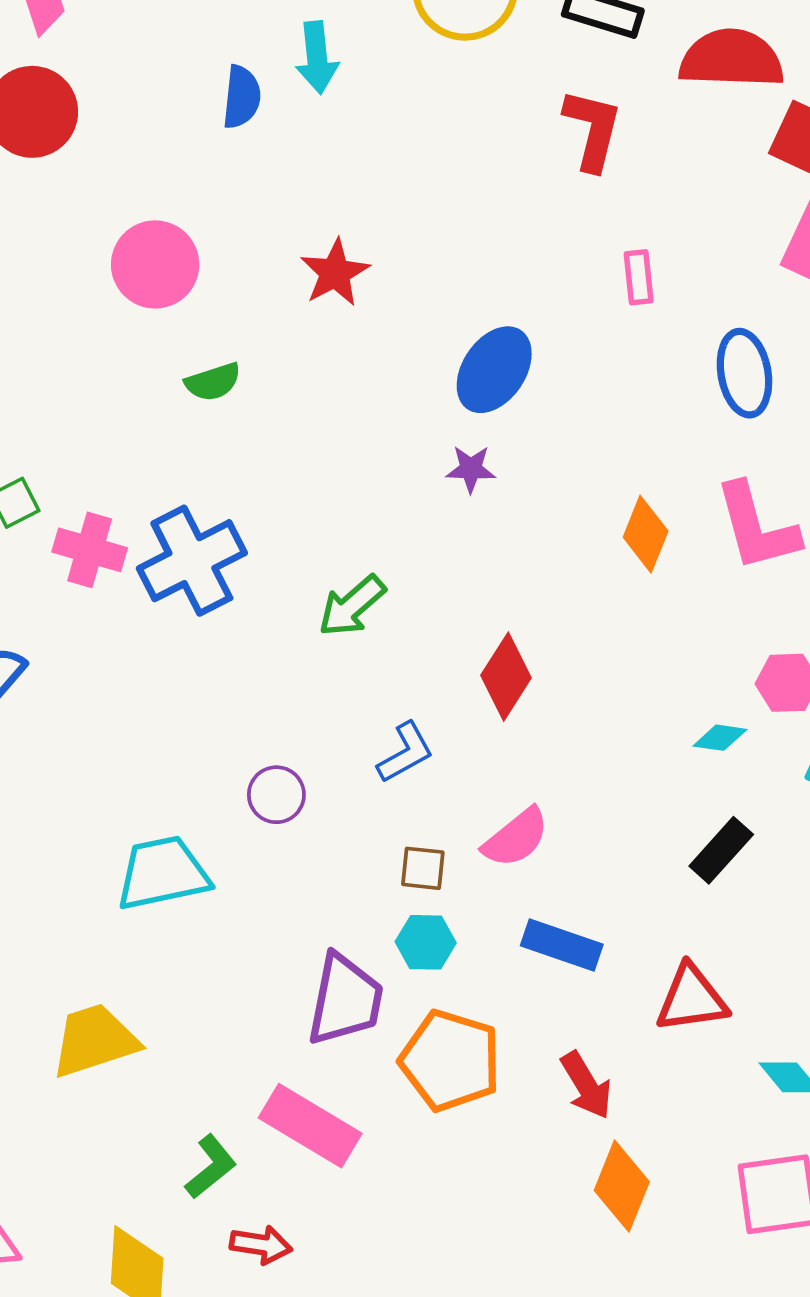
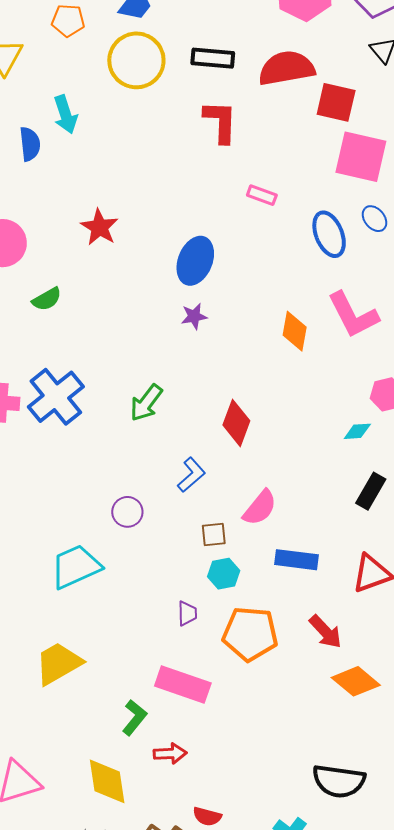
pink rectangle: (639, 277) -> (262, 195), turned -52
purple trapezoid: (345, 1000) -> (187, 613), size x0.5
orange diamond: (622, 1186) -> (356, 681), turned -60

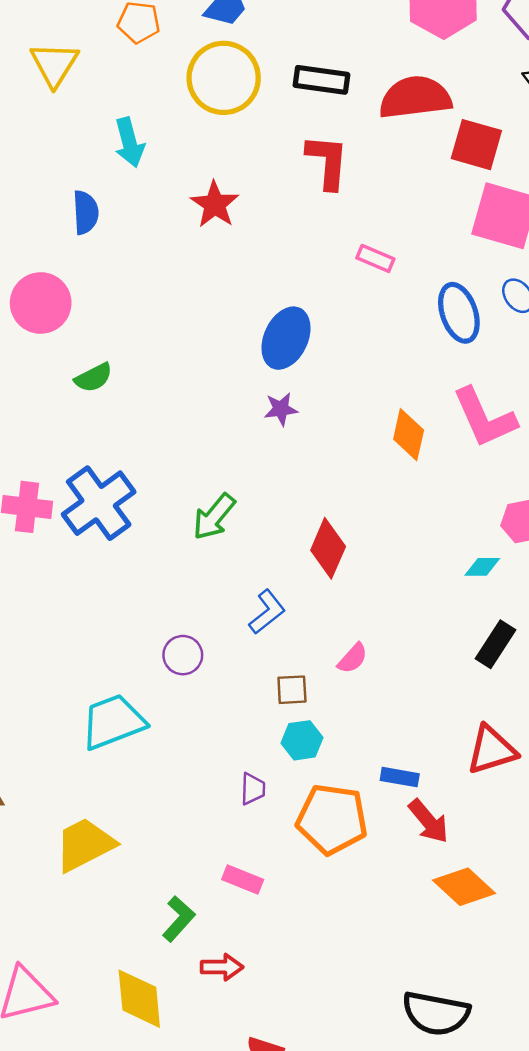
blue semicircle: (30, 144) -> (86, 212), moved
red star: (99, 227) -> (215, 204), moved
pink semicircle: (260, 508) -> (353, 658), size x0.7
blue rectangle: (296, 560) -> (400, 777), moved, size x0.7
pink rectangle: (183, 684) -> (243, 880), size x0.6

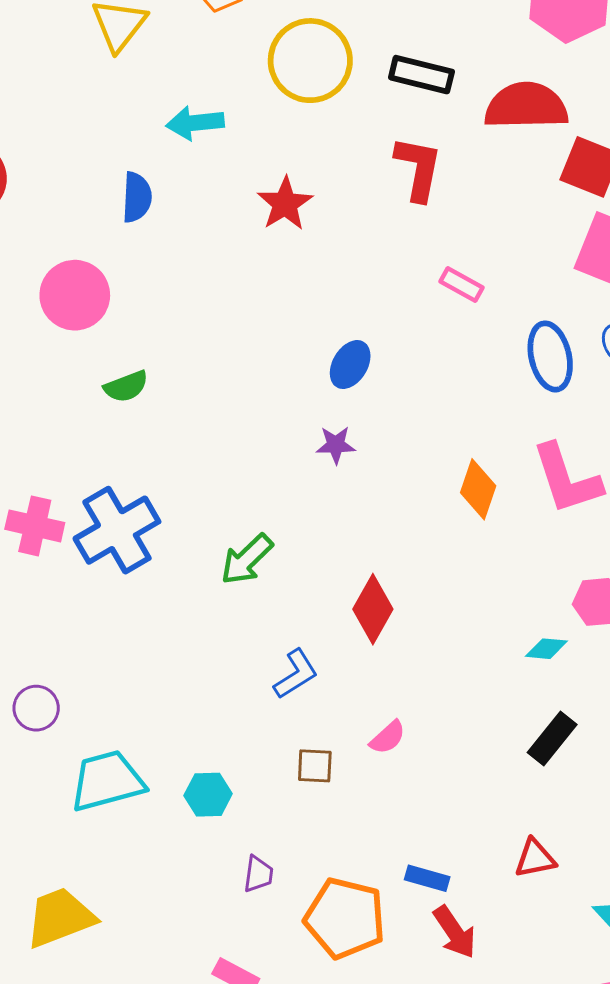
cyan arrow: (129, 142) -> (195, 123), turned 93
blue ellipse: (286, 338) -> (350, 365), size x0.7
purple circle: (183, 655) -> (36, 708), moved
cyan hexagon: (302, 740) -> (208, 795), moved
red triangle: (492, 750) -> (535, 858), size x0.7

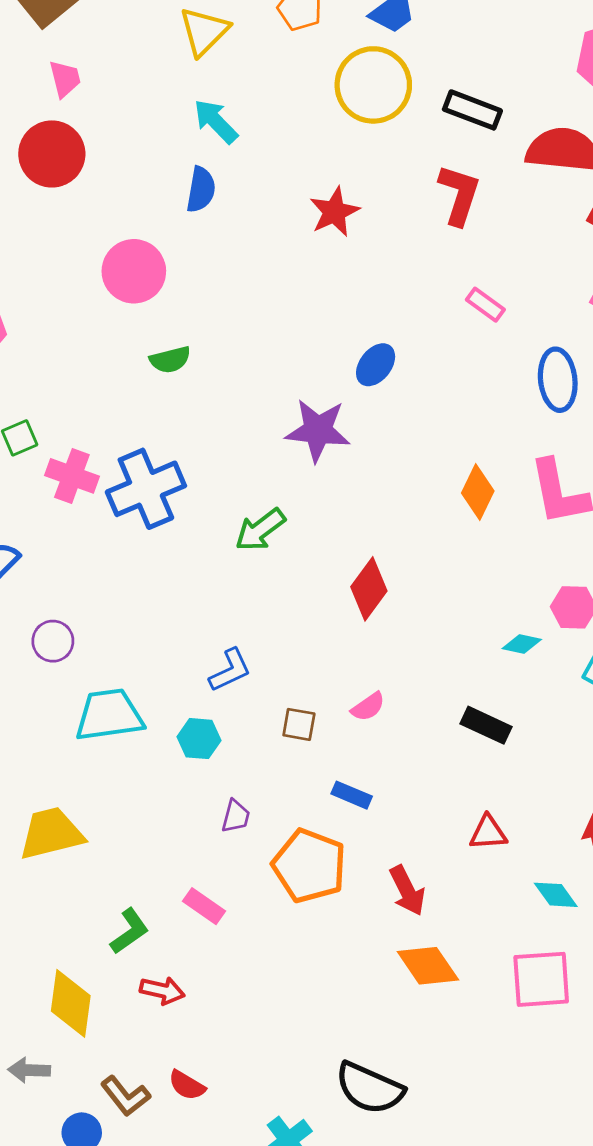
cyan arrow: (195, 123) -> (216, 121), moved, turned 45
purple star: (336, 445) -> (318, 430), moved, size x1.8
blue L-shape: (296, 674) -> (230, 670), moved
black rectangle: (552, 738) -> (486, 725), moved, turned 69
blue rectangle: (427, 878) -> (352, 795), moved

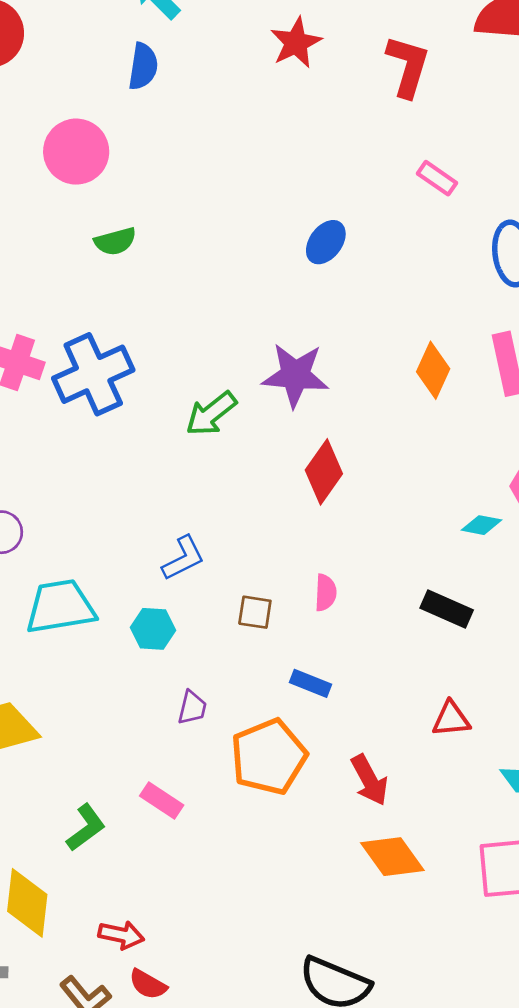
red star: (334, 212) -> (296, 43), moved
purple star: (318, 430) -> (295, 375), moved
pink semicircle: (368, 707) -> (326, 593), turned -51
orange pentagon: (309, 866) -> (269, 757), turned 30
red arrow: (162, 991) -> (121, 935), moved

